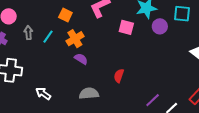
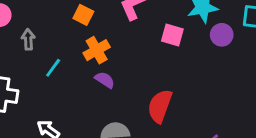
cyan line: (48, 37) -> (53, 68), moved
red semicircle: (119, 76) -> (160, 106), size x1.6

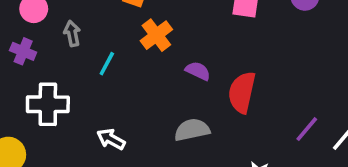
purple semicircle: (105, 80) -> (198, 71), moved

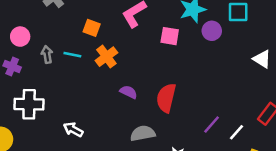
cyan line: (107, 64) -> (72, 55), moved, turned 72
purple semicircle: (198, 71) -> (129, 92), moved
gray semicircle: (192, 130) -> (143, 133), moved

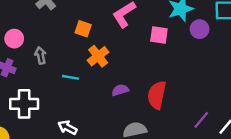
cyan line: (72, 55) -> (70, 77), moved
purple semicircle: (129, 92) -> (120, 90), turned -42

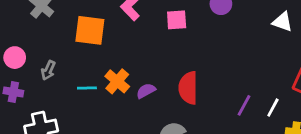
orange square: (83, 29) -> (90, 30), size x1.6
gray arrow: (41, 55) -> (48, 70), turned -133
orange cross: (98, 56) -> (117, 81), moved

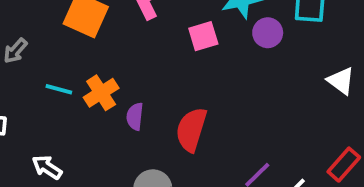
pink square: (177, 20) -> (203, 36), turned -30
purple semicircle: (146, 91) -> (135, 116), turned -72

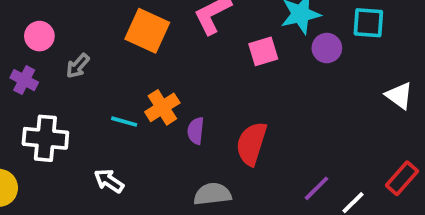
cyan line: (59, 89) -> (124, 122), moved

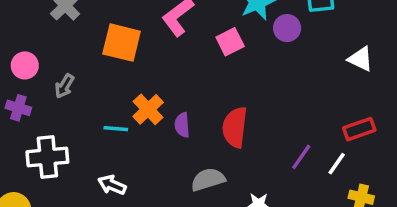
red rectangle: (402, 178) -> (359, 129), moved, turned 40

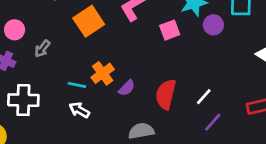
orange square: (122, 43) -> (89, 21), turned 36
purple semicircle: (182, 125) -> (127, 88), turned -138
white line: (337, 164) -> (204, 97), moved
white arrow: (112, 185) -> (79, 110), moved

